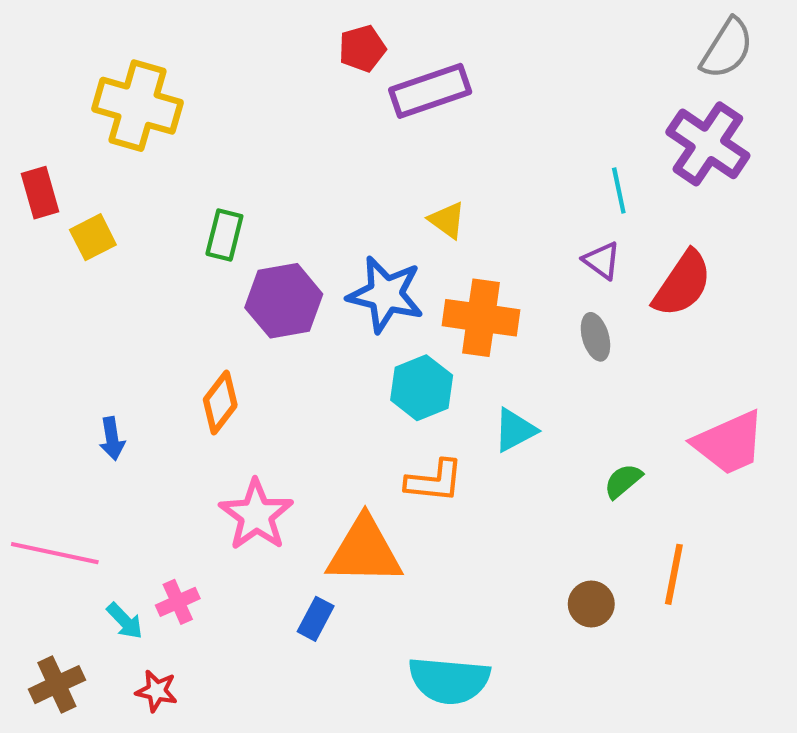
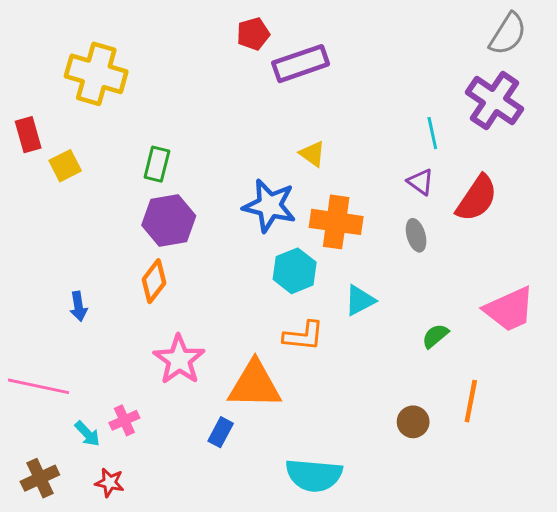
purple hexagon: (284, 301) -> (169, 220), moved

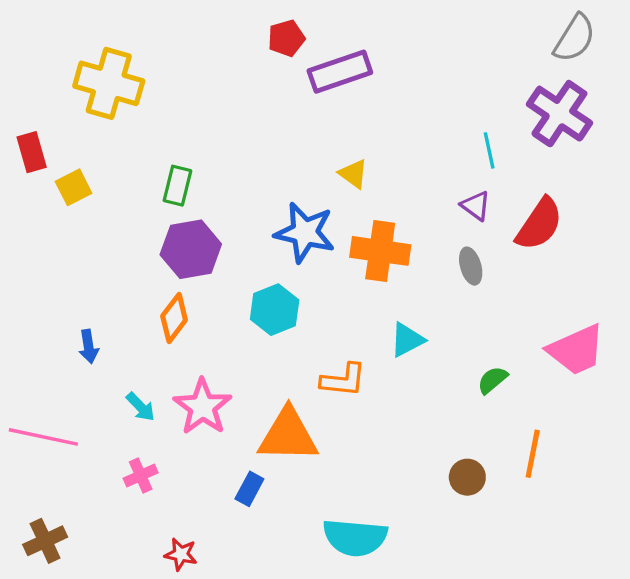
cyan hexagon: (295, 271) -> (275, 310), moved
cyan arrow: (87, 434) -> (141, 407), moved
red star: (110, 483) -> (181, 554), moved

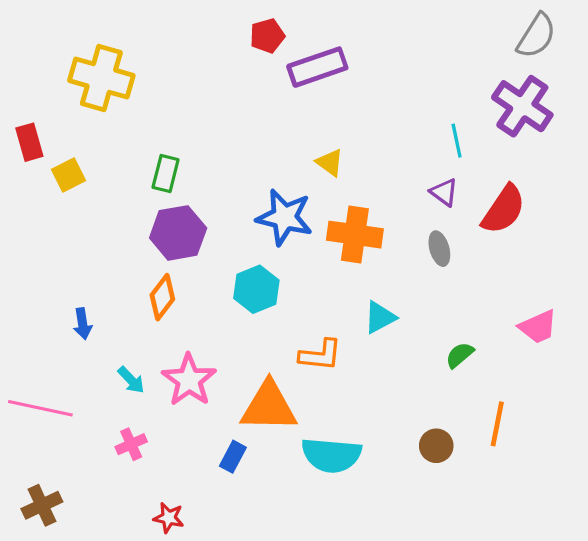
pink trapezoid: (576, 350) -> (538, 327), size x0.7
cyan semicircle: (355, 537) -> (331, 455), moved

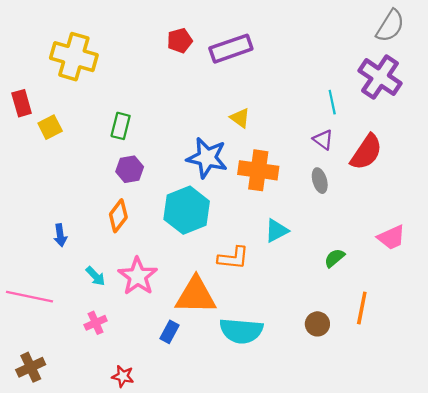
red pentagon: (267, 36) -> (180, 41), moved
purple hexagon: (178, 233) -> (130, 169), size x0.7
cyan hexagon: (256, 289) -> (187, 210), size x1.4

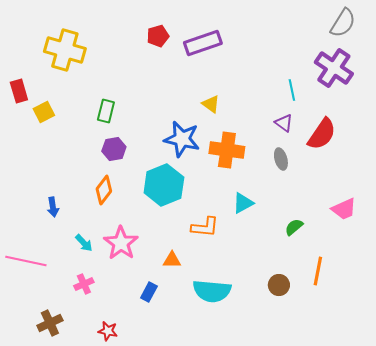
orange triangle: (196, 295) -> (172, 260), size x0.5
brown cross: (31, 367) -> (50, 323), moved

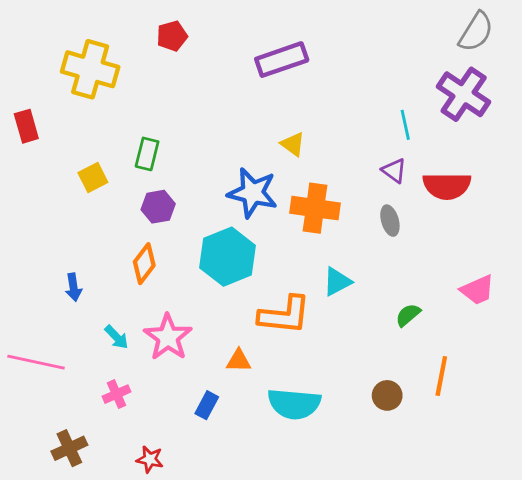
red pentagon: (158, 36) -> (172, 36), moved
yellow square: (44, 112) -> (93, 178), moved
red semicircle: (322, 134) -> (447, 186), turned 56
orange L-shape: (205, 227) -> (284, 315), size x1.4

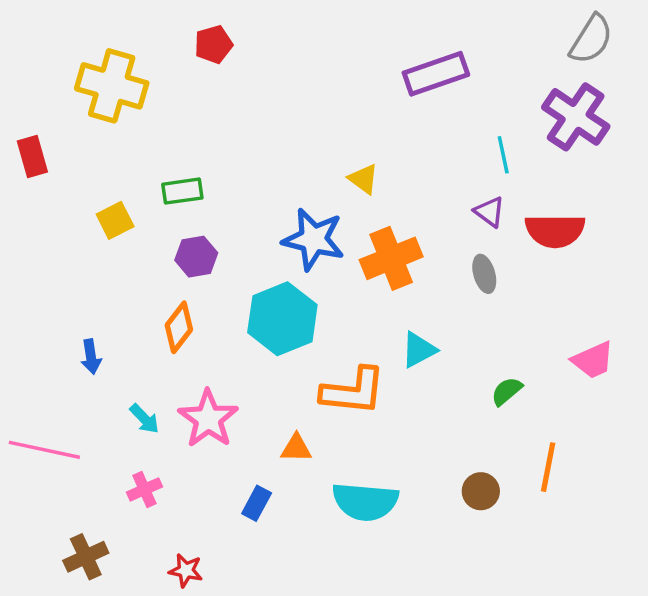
purple rectangle: (282, 60) -> (436, 74), moved
green rectangle: (147, 154) -> (182, 191), turned 68
orange cross: (315, 208) -> (391, 258), turned -30

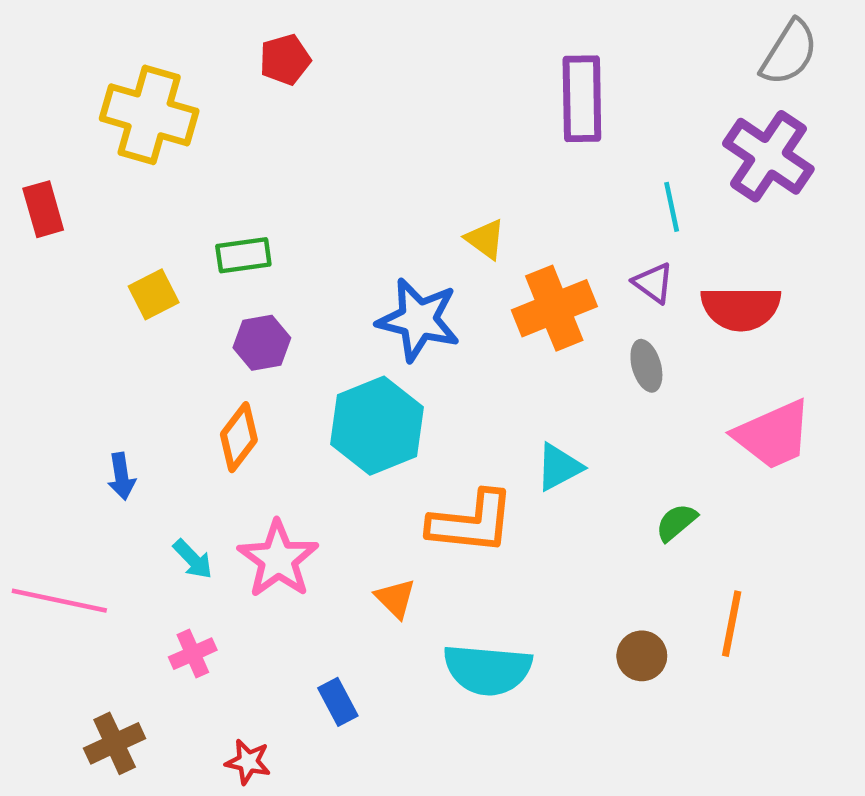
purple rectangle: (436, 74) -> (582, 99), turned -72
orange cross: (391, 258) -> (554, 308), moved
pink trapezoid: (593, 360) -> (773, 435), moved, size x1.4
orange triangle: (296, 448) -> (395, 598), turned 44
blue rectangle: (257, 503) -> (338, 702), moved, turned -56

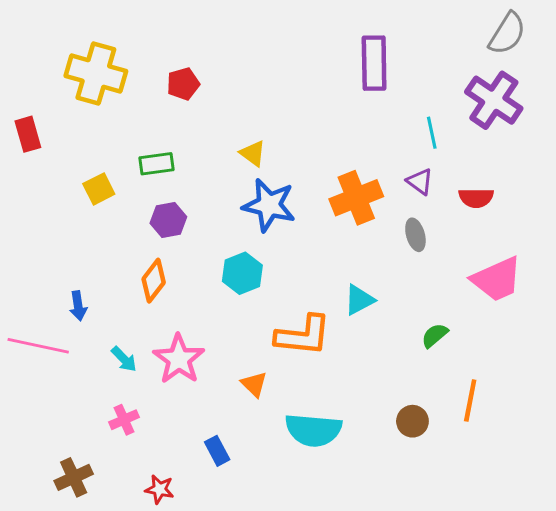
red pentagon: (285, 60) -> (183, 84), moved
yellow triangle: (485, 239) -> (253, 153), moved
red semicircle: (741, 308) -> (476, 198), size x0.7
cyan hexagon: (377, 426) -> (242, 273), size x0.7
pink line: (59, 601) -> (38, 346), moved

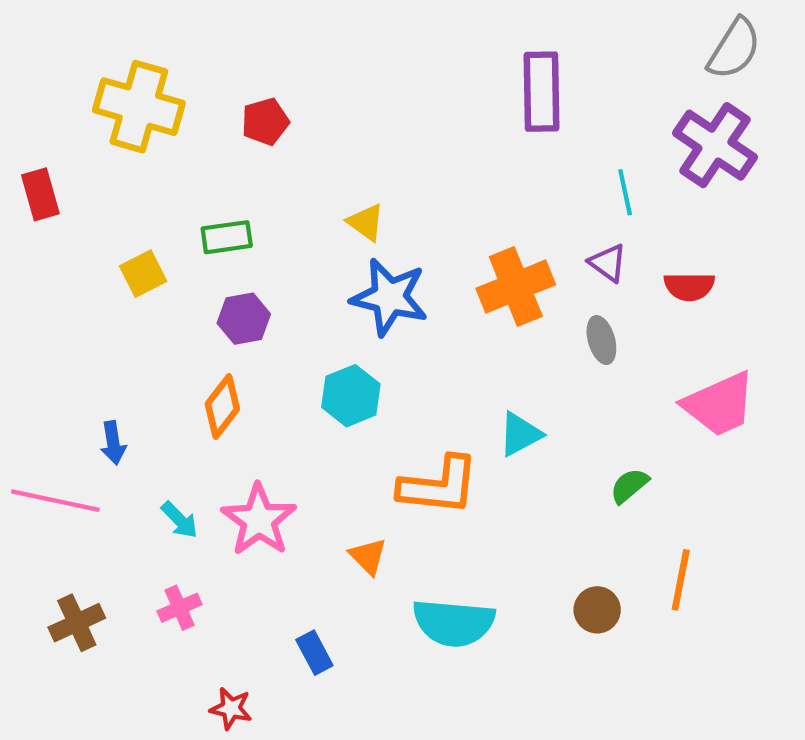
brown cross: (74, 477) -> (77, 623), moved

